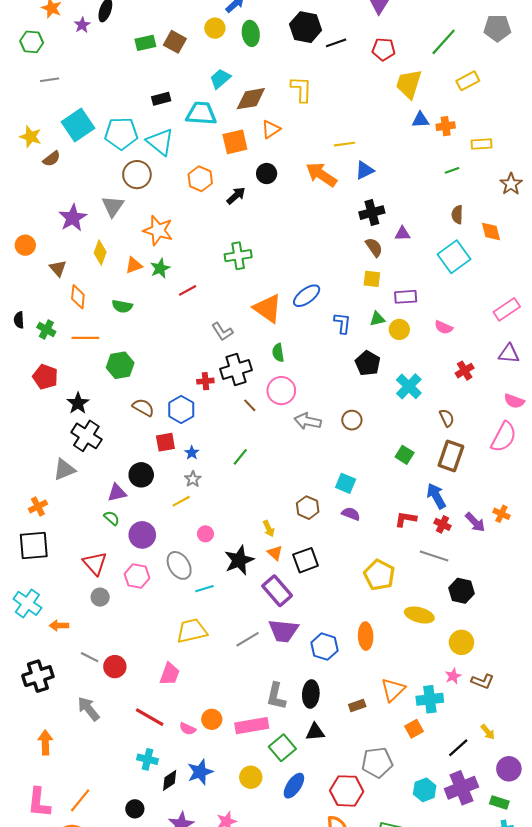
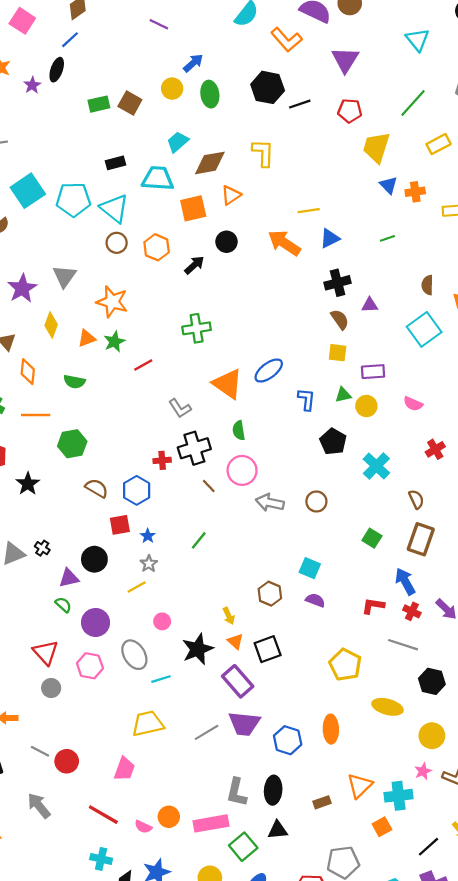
blue triangle: (420, 120) -> (389, 185), turned 48
green line: (452, 170) -> (387, 238), moved
brown circle: (137, 175) -> (117, 243), moved, size x0.7
black cross: (86, 436) -> (42, 548), moved, size x0.5

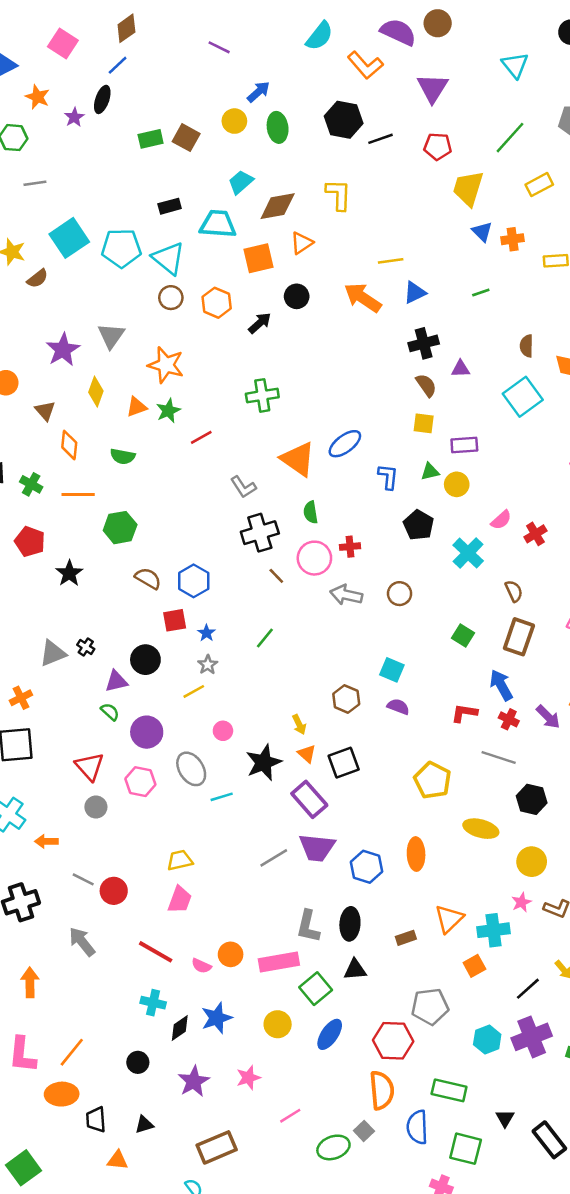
pink semicircle: (413, 404) -> (501, 520), moved, turned -66
red cross: (162, 460) -> (350, 547), moved
yellow trapezoid: (148, 724) -> (180, 860), moved, size x0.7

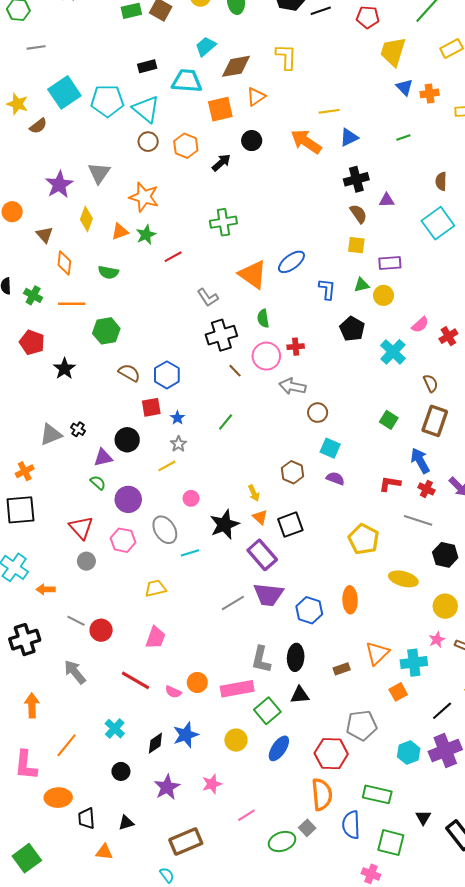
brown circle: (400, 594) -> (318, 413), moved
yellow trapezoid: (180, 860) -> (155, 588), moved
cyan cross: (153, 1003) -> (115, 729), moved, turned 30
orange line: (72, 1052) -> (67, 745), moved

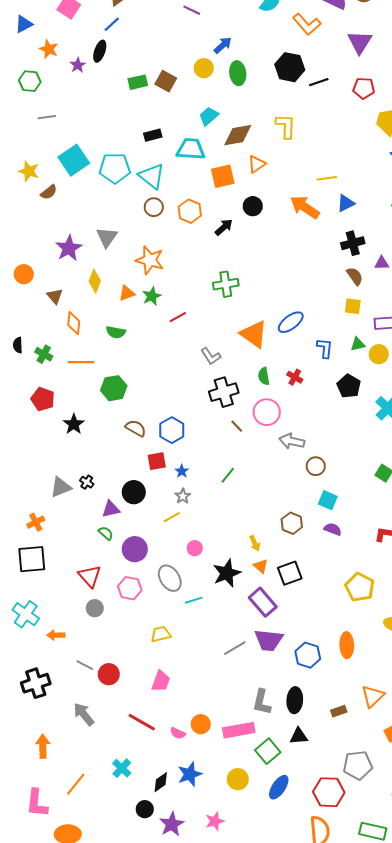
red cross: (296, 347) -> (295, 377), moved, turned 35
black circle: (121, 771) -> (145, 809), moved

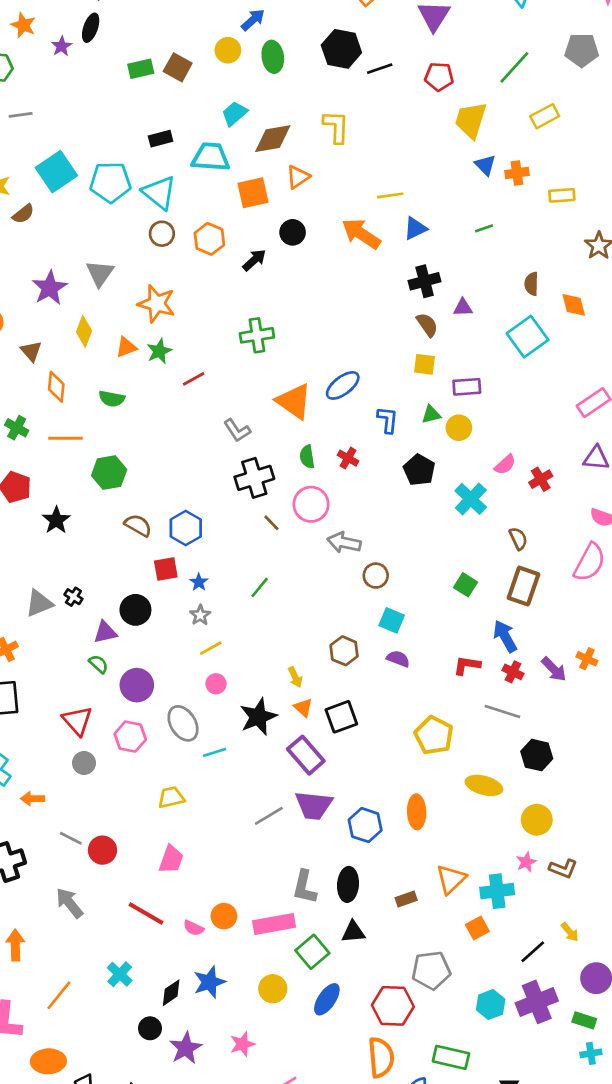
yellow line: (172, 517) -> (211, 648), moved

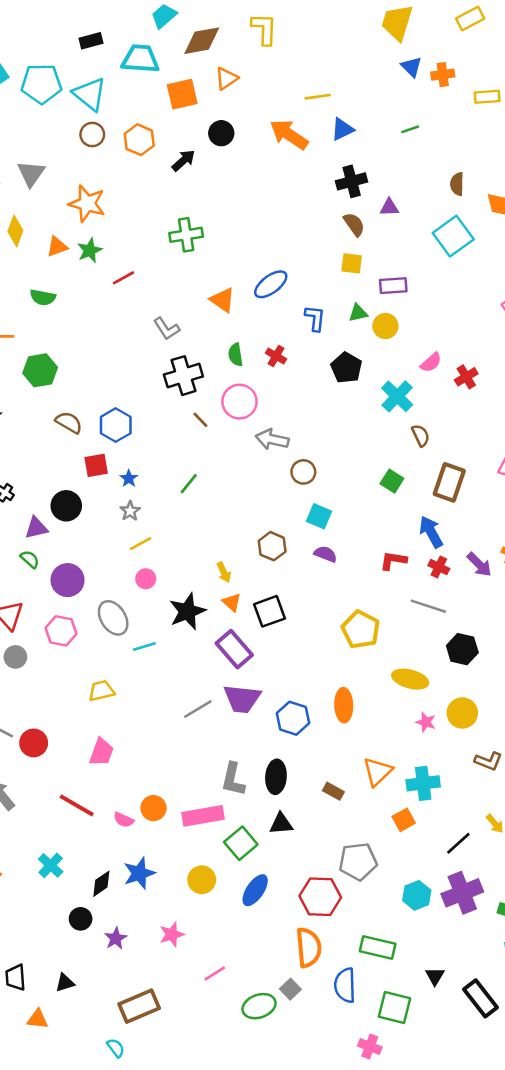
orange triangle: (294, 401) -> (223, 300), size x0.7
brown semicircle: (518, 539) -> (421, 435), moved
pink star: (526, 862) -> (426, 722), moved, turned -30
brown rectangle: (406, 899) -> (333, 791), turned 48
purple star: (186, 1048) -> (116, 938), size x0.7

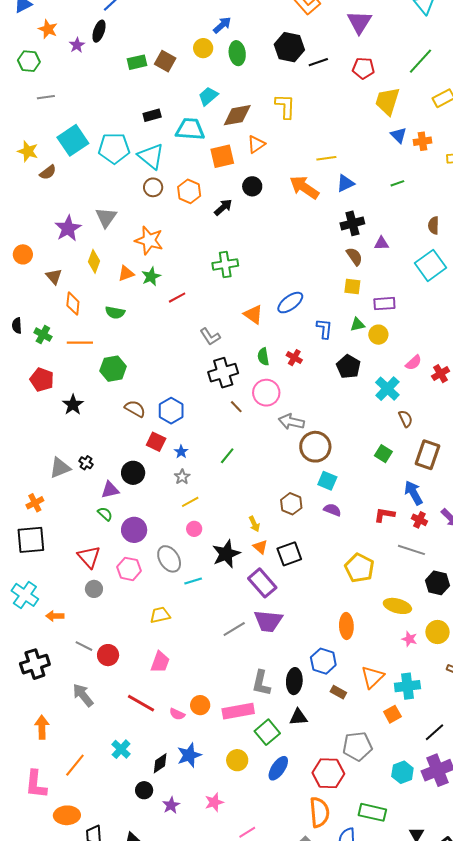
red square: (96, 465) -> (156, 442), turned 36
brown circle: (303, 472) -> (315, 447), size x1.6
blue hexagon: (293, 718) -> (323, 661), moved

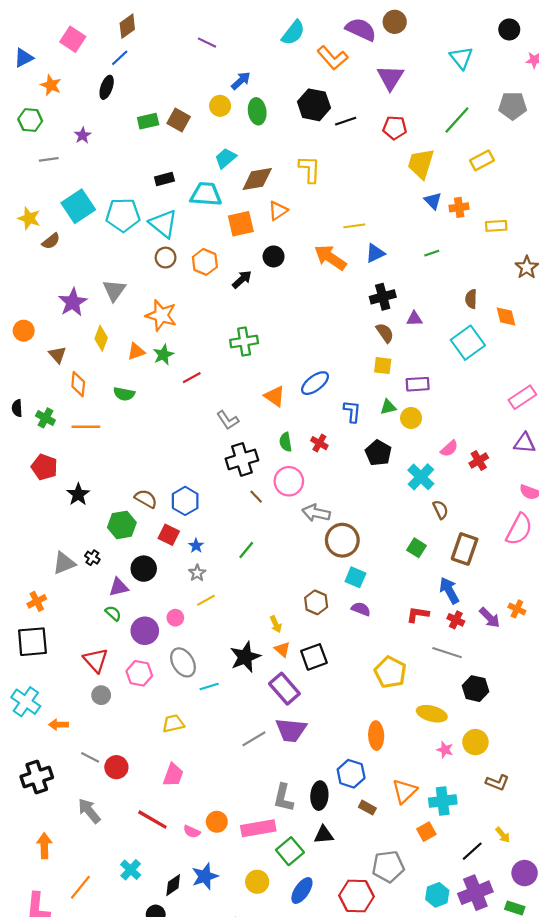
purple star: (77, 45) -> (83, 135), moved
green hexagon: (113, 369) -> (122, 525), moved
pink circle: (194, 529) -> (175, 618), moved

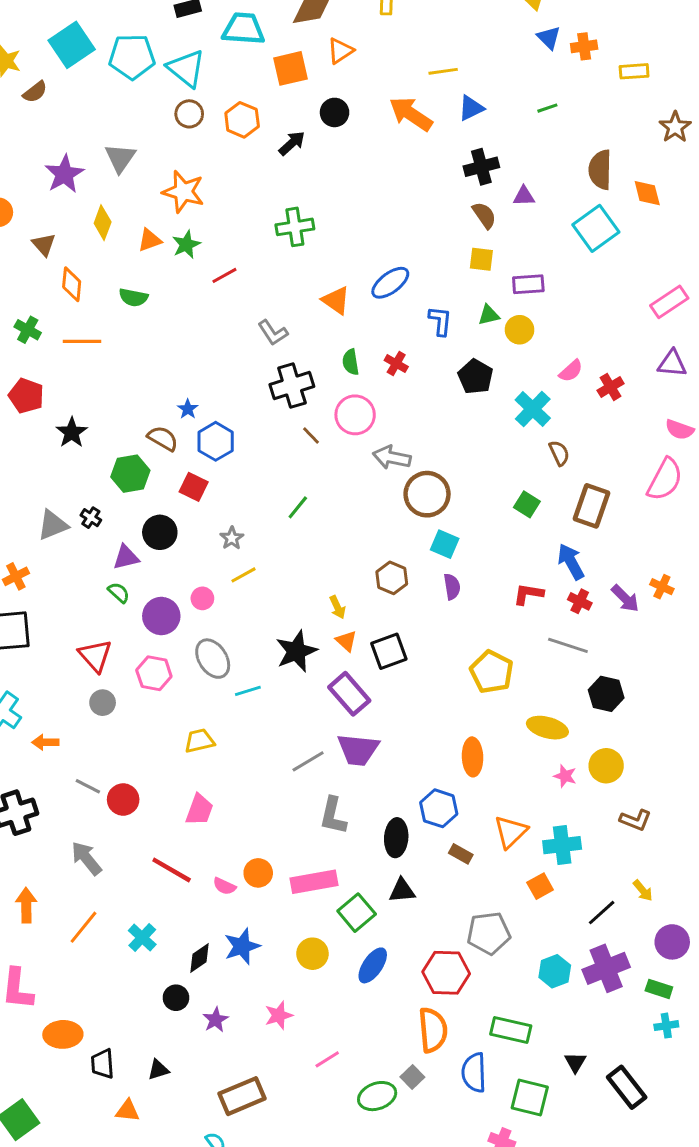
brown semicircle: (471, 299) -> (600, 170), size x1.5
blue star: (196, 546) -> (188, 409), moved
purple semicircle: (361, 609) -> (452, 587), turned 60
gray L-shape: (283, 798) -> (333, 816), moved
orange line: (80, 887) -> (83, 927), moved

